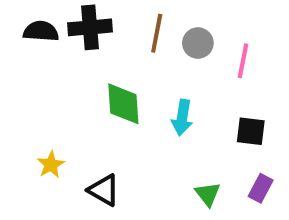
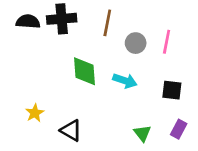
gray circle: (198, 43) -> (136, 43), moved
cyan arrow: (182, 118) -> (125, 81), turned -80

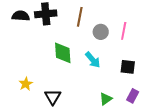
cyan arrow: (125, 81) -> (93, 60), turned 30
black triangle: (71, 130) -> (53, 97), turned 30
green triangle: (142, 133) -> (106, 99), turned 32

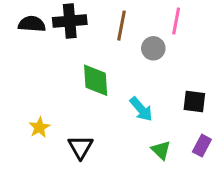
pink line: (124, 31) -> (176, 21), moved
cyan arrow: (93, 60) -> (141, 109), moved
green triangle: (106, 99) -> (161, 150), turned -40

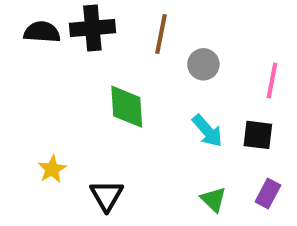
pink line: (176, 21) -> (272, 80), moved
cyan arrow: (141, 109) -> (207, 131), moved

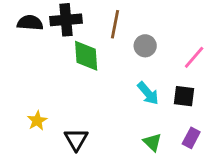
pink line: (272, 80) -> (194, 57), turned 30
green diamond: (127, 107) -> (86, 56), moved

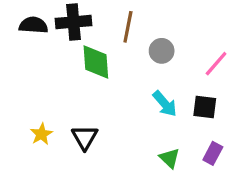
black triangle: (76, 139) -> (85, 137), moved

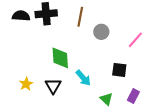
green diamond: (96, 62) -> (60, 58), moved
cyan arrow: (165, 104) -> (83, 78), moved
black square: (205, 107) -> (119, 70), moved

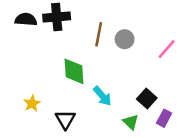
brown line: (80, 17) -> (99, 34), moved
black square: (119, 70) -> (147, 98), moved, turned 35
black triangle: (53, 86) -> (65, 119), moved

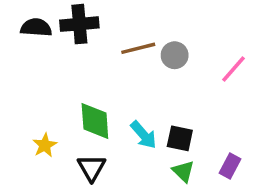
brown line: (99, 34) -> (138, 48), turned 65
green diamond: (74, 71) -> (95, 121), moved
black square: (147, 98) -> (180, 138), moved, turned -30

